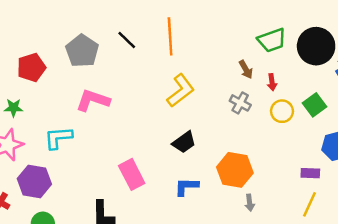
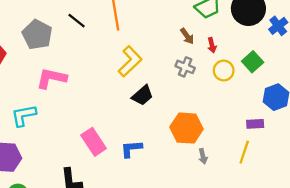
black trapezoid: (184, 142) -> (142, 95), moved
blue L-shape: (186, 187) -> (131, 149), moved
yellow line: (310, 204) -> (244, 152), moved

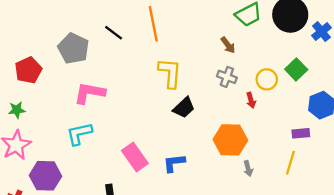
red arrow: (212, 45) -> (251, 100), moved
yellow L-shape: (130, 61) -> (170, 73), turned -40
cyan L-shape: (24, 115) -> (79, 134), moved

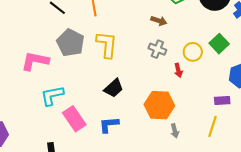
brown arrow: (228, 45) -> (159, 21), turned -35
gray pentagon: (73, 48) -> (70, 43), moved
black trapezoid: (184, 108) -> (114, 88), moved
cyan L-shape: (79, 134) -> (52, 96), moved

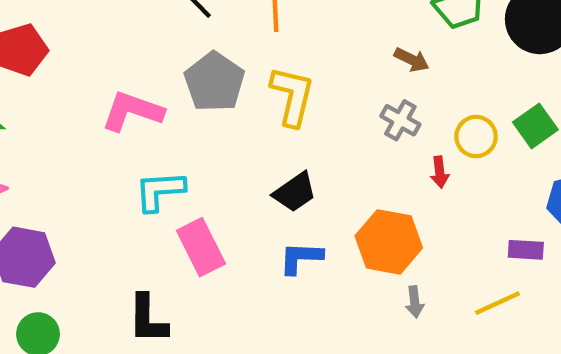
blue L-shape: (109, 125) -> (301, 258), moved
yellow line: (212, 126) -> (497, 303), turned 40

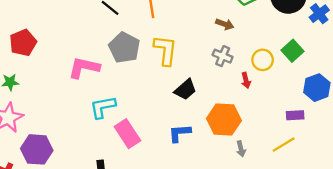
black trapezoid: (295, 192) -> (185, 90), moved

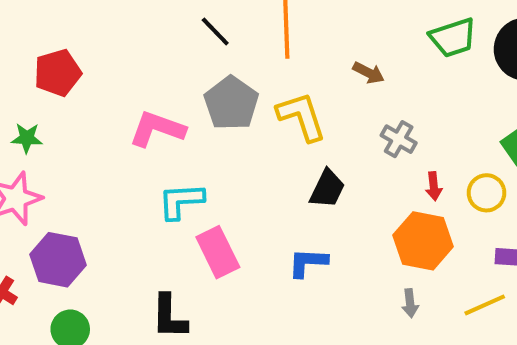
brown arrow: (225, 24) -> (369, 73), moved
yellow L-shape: (165, 50) -> (301, 117), turned -32
yellow circle: (263, 60) -> (487, 193), moved
black trapezoid: (185, 90) -> (327, 189), turned -30
orange hexagon: (224, 120) -> (423, 241), moved

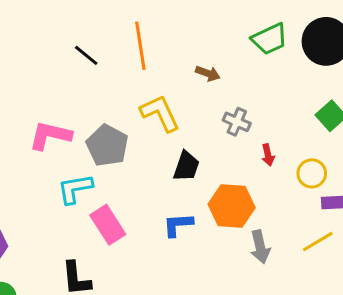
gray pentagon: (231, 103) -> (107, 145), moved
yellow circle: (487, 193) -> (312, 173), moved
orange hexagon: (423, 241) -> (232, 206), moved
gray arrow: (410, 303) -> (260, 247), size x1.5

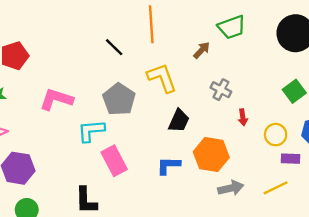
green trapezoid: (270, 39) -> (232, 27), moved
black line: (86, 55) -> (114, 47), moved
brown arrow: (208, 73) -> (202, 50), turned -72
pink L-shape: (50, 135) -> (56, 99), moved
gray arrow: (260, 247) -> (231, 188), turned -95

